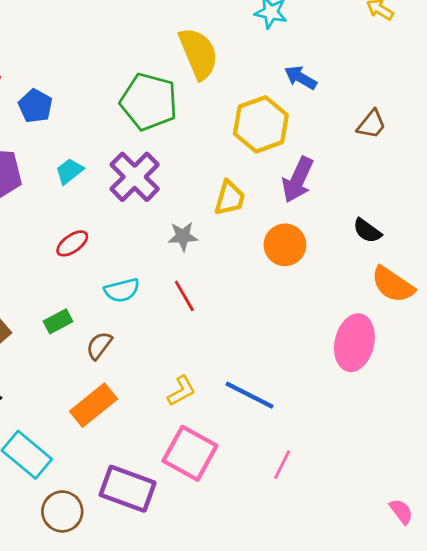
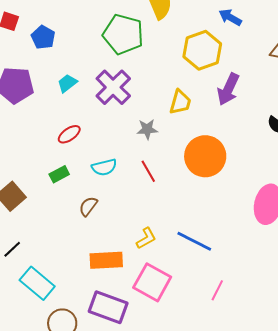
orange circle: (285, 245) -> (205, 156), moved, size x1.4
green rectangle: (58, 321) -> (59, 174), moved
orange rectangle: (94, 405) -> (106, 260), moved, turned 36

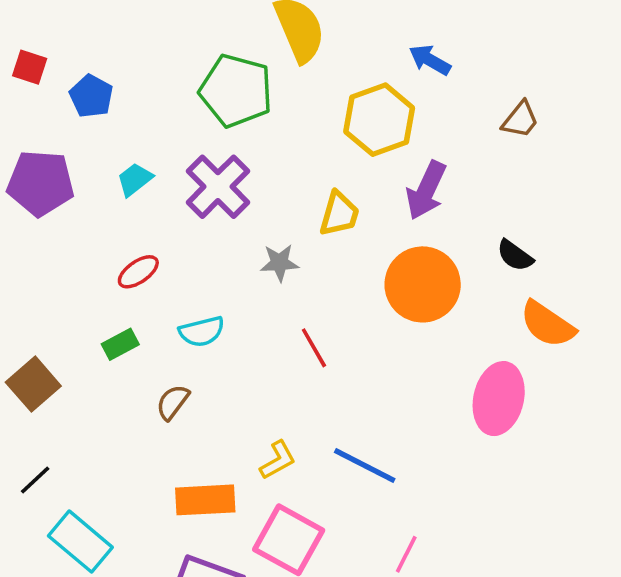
orange circle: (205, 156) -> (423, 284), moved
red line: (148, 171) -> (314, 348), moved

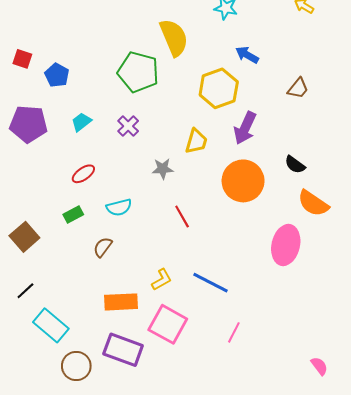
purple cross: (218, 187) -> (128, 126), size x0.6

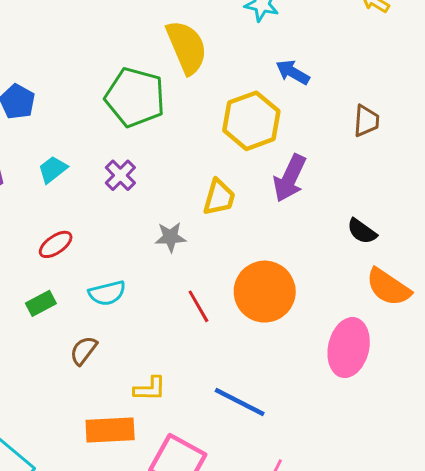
brown trapezoid: (298, 88) -> (366, 121), turned -35
orange circle: (243, 181) -> (265, 292), moved
yellow L-shape: (162, 280) -> (150, 389), moved, turned 30

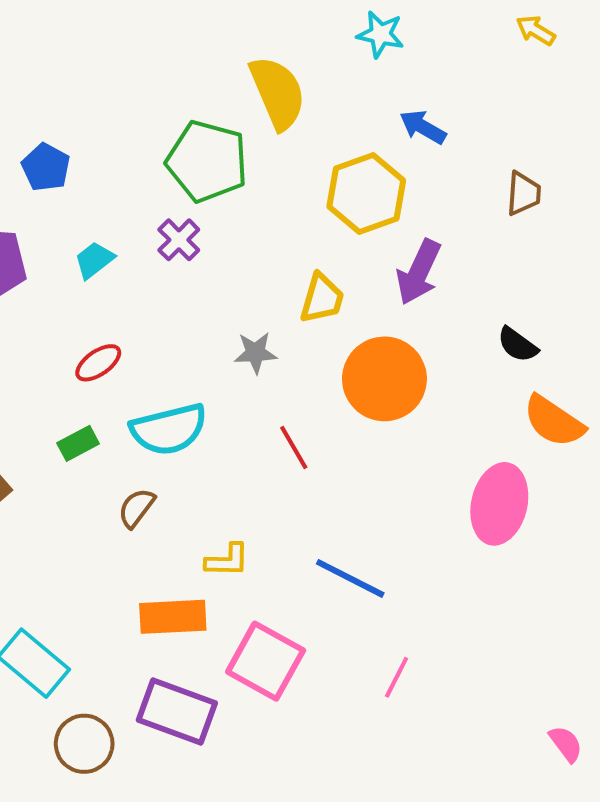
purple cross: (120, 175) -> (179, 240), moved
orange circle: (265, 292) -> (384, 379), moved
cyan semicircle: (107, 293) -> (169, 429), size x1.5

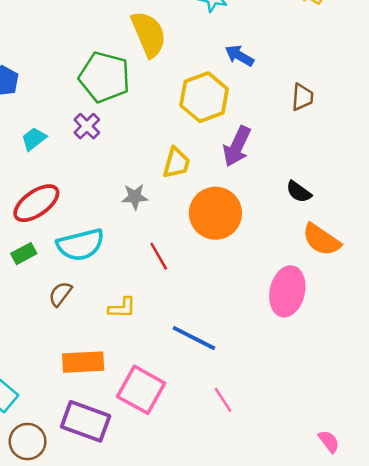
red ellipse: (98, 363) -> (36, 203), size x1.6
yellow L-shape: (227, 560) -> (122, 308), moved
pink line: (397, 677) -> (223, 400), turned -60

